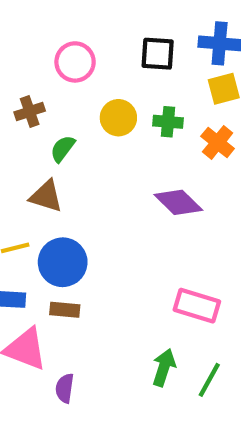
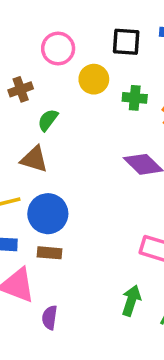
yellow circle: (118, 118) -> (94, 79), moved

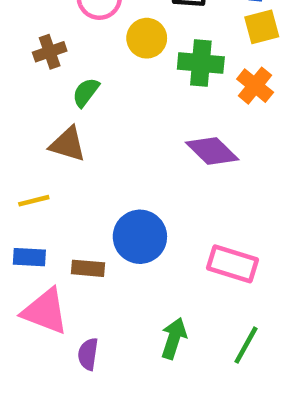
green cross: (135, 98) -> (201, 63), size x1.4
blue circle: (48, 214) -> (140, 237), moved
green arrow: (131, 300) -> (174, 338), moved

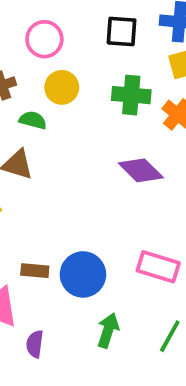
yellow circle: (147, 38) -> (62, 87), moved
green semicircle: (86, 92) -> (33, 120), turned 68
blue circle: (140, 237) -> (83, 274), moved

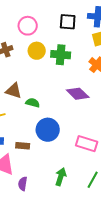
green cross: (131, 95) -> (61, 55), moved
green semicircle: (33, 120) -> (33, 103), moved
blue circle: (83, 274) -> (48, 130), moved

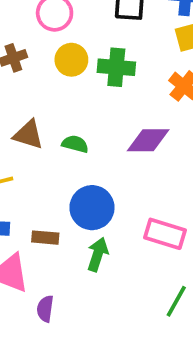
purple diamond: (78, 94) -> (148, 140), turned -45
green semicircle: (33, 103) -> (75, 144), moved
green arrow: (61, 177) -> (98, 254), moved

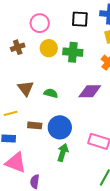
brown triangle: (28, 135) -> (26, 88), turned 36
brown rectangle: (45, 238) -> (35, 125), moved

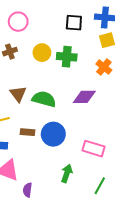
pink circle: (40, 23) -> (18, 22), moved
green semicircle: (51, 93) -> (44, 99), size x1.6
green arrow: (63, 152) -> (67, 173), moved

